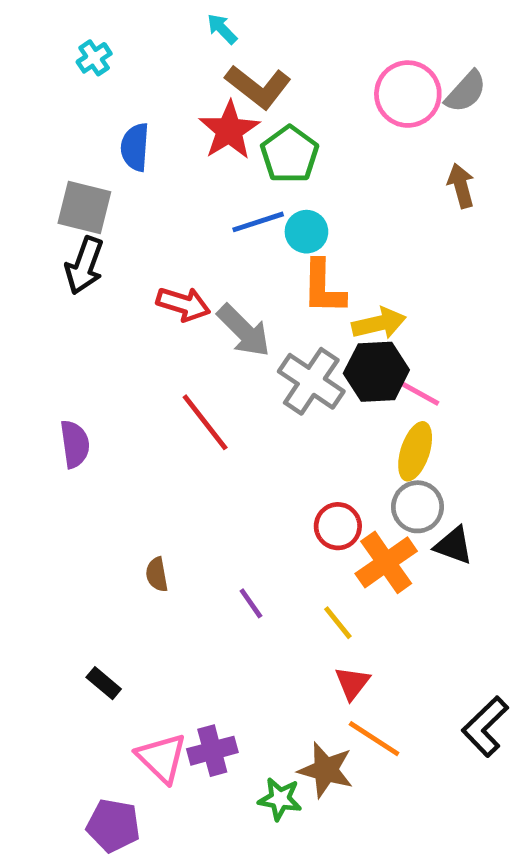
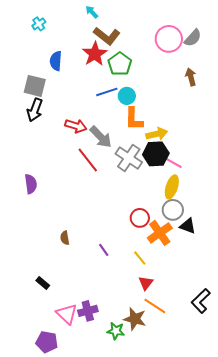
red line: (205, 422) -> (88, 160), moved

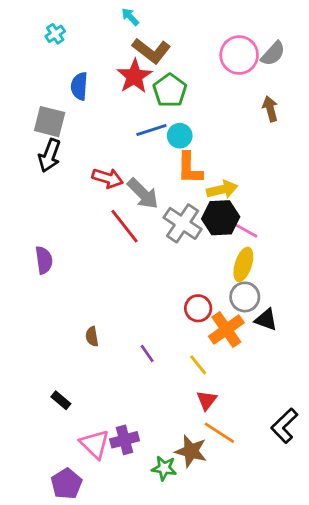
purple pentagon: (47, 342) -> (66, 484), turned 30

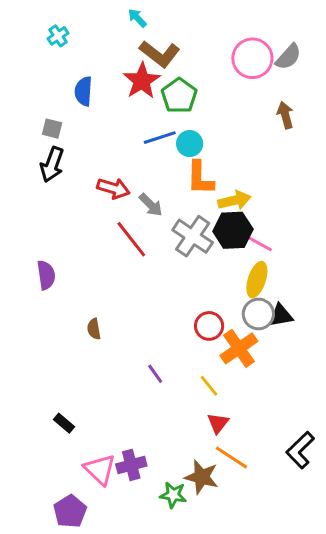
gray square: (50, 122) -> (52, 129), size x0.6
gray arrow: (143, 194) -> (151, 205), size x0.7
black triangle: (266, 320) -> (281, 315), moved, turned -30
brown semicircle: (92, 337) -> (94, 329), moved

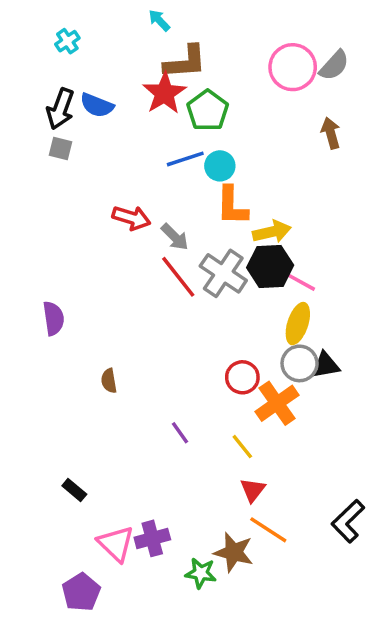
brown L-shape: (160, 54) -> (185, 62), turned -42
blue semicircle: (83, 91) -> (97, 105), turned -72
black arrow: (52, 164) -> (60, 109), moved
red line: (131, 239) -> (178, 277), moved

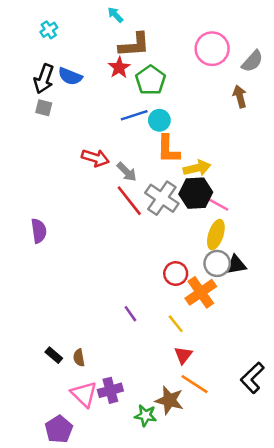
gray semicircle: (334, 65) -> (252, 61), moved
red star: (164, 93) -> (119, 68), size x0.7
brown semicircle: (109, 381) -> (79, 358), moved

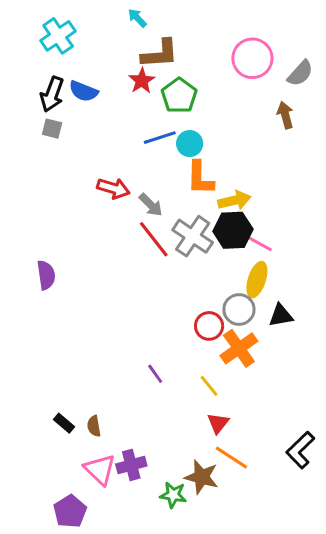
cyan cross: (49, 30) -> (58, 36), size x1.6
gray circle: (217, 263) -> (239, 309), moved

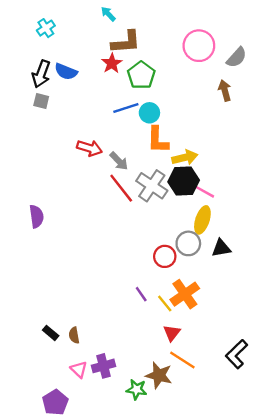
cyan cross: (58, 36) -> (46, 28), size x0.7
orange cross: (239, 348) -> (185, 294), moved
purple line: (155, 374) -> (141, 294), moved
pink triangle: (100, 469) -> (79, 369), size x0.7

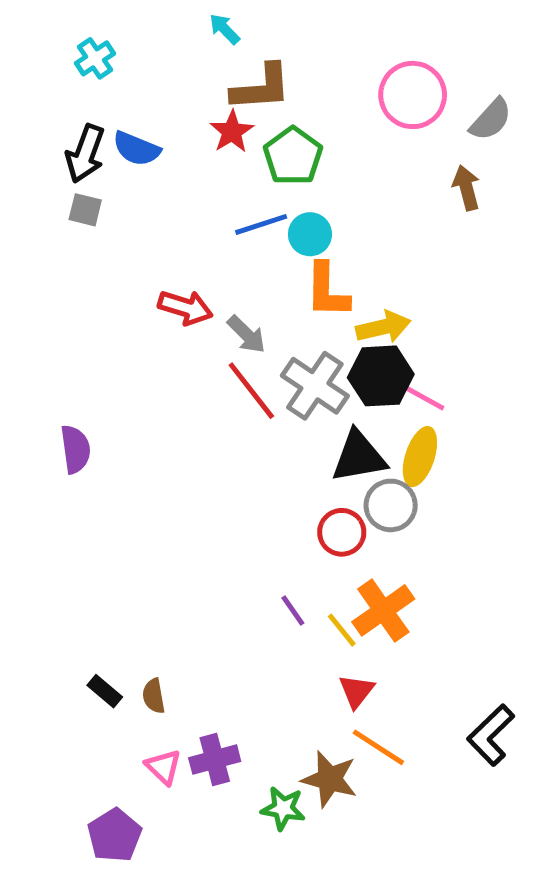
black triangle: (221, 248) -> (359, 457), moved, size x1.4

